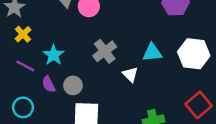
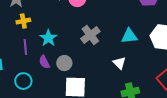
yellow cross: (23, 34) -> (23, 21), turned 32
purple line: (25, 66) -> (25, 47), turned 56
white triangle: (130, 74) -> (119, 63), moved

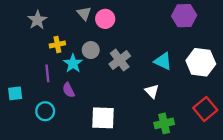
yellow cross: (23, 21) -> (57, 44), moved
cyan triangle: (129, 36) -> (163, 61), turned 30
gray circle: (64, 63) -> (91, 50), moved

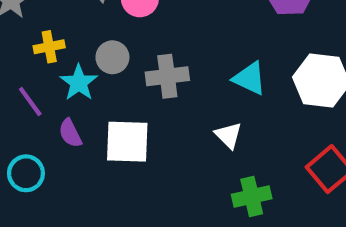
gray cross: (120, 60) -> (167, 76), turned 30
purple line: (47, 73) -> (30, 102), turned -30
white square: (103, 118) -> (127, 142), moved

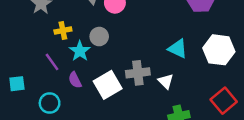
gray cross: (167, 76) -> (138, 73), moved
white square: (127, 142) -> (108, 85), turned -32

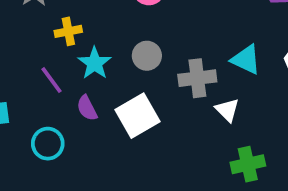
gray circle: (99, 37) -> (147, 56), moved
gray cross: (138, 73) -> (197, 78), moved

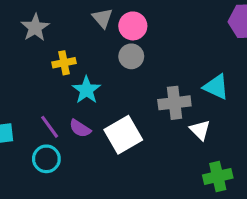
gray circle: (147, 56) -> (131, 56), moved
purple line: (51, 80) -> (50, 127), moved
purple semicircle: (87, 108) -> (80, 128), turned -30

